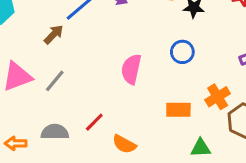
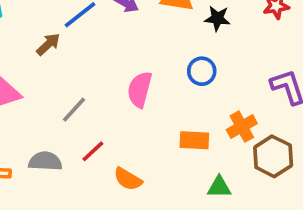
gray line: (55, 81) -> (74, 110), moved

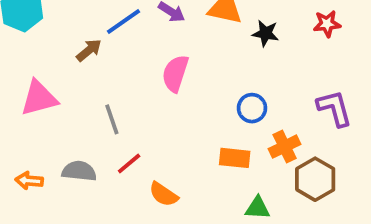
blue circle: (202, 71) -> (252, 108), moved
pink semicircle: (140, 89) -> (175, 73), moved
gray line: (74, 110) -> (112, 119), turned -64

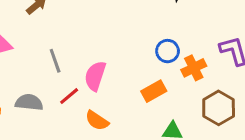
pink semicircle: (175, 73) -> (95, 76), moved
orange cross: (285, 147) -> (194, 68), moved
orange rectangle: (235, 158) -> (154, 91), turned -35

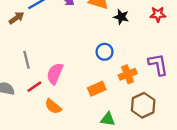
blue circle: (168, 51) -> (105, 52), moved

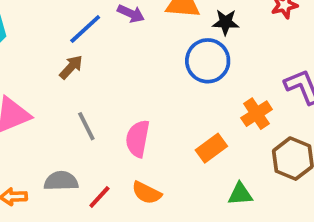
brown arrow: (16, 18) -> (71, 67), moved
blue circle: (105, 52) -> (208, 61), moved, size x1.5
red line: (34, 87) -> (99, 197), moved

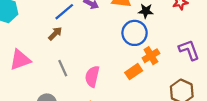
orange cross: (257, 114) -> (151, 56), moved
orange rectangle: (211, 148) -> (134, 72), moved

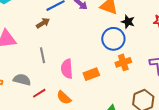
orange rectangle: (134, 72) -> (91, 74), moved
pink semicircle: (92, 76) -> (67, 69), turned -30

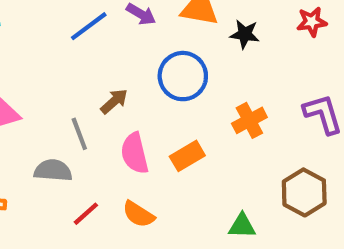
brown arrow: (43, 23) -> (114, 101), moved
blue circle: (113, 39) -> (183, 76), moved
gray semicircle: (22, 80) -> (53, 170), moved

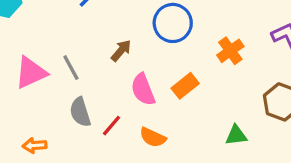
gray line: (79, 134) -> (71, 68), moved
gray semicircle: (53, 170) -> (80, 112), turned -104
red line: (86, 214) -> (112, 126), moved

